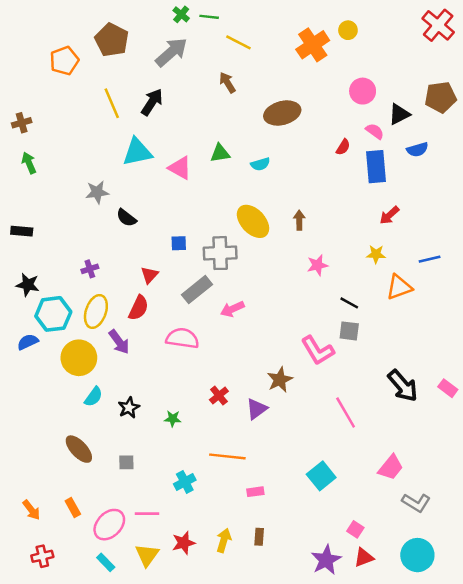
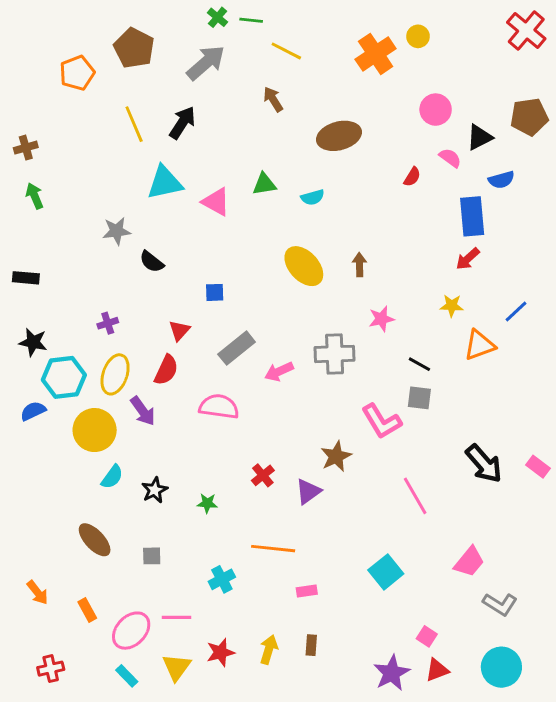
blue rectangle: (376, 167) -> (472, 216), moved
gray cross: (220, 253) -> (335, 354), moved
blue line: (430, 259) -> (516, 311), turned -30
orange arrow: (31, 510) -> (37, 592), moved

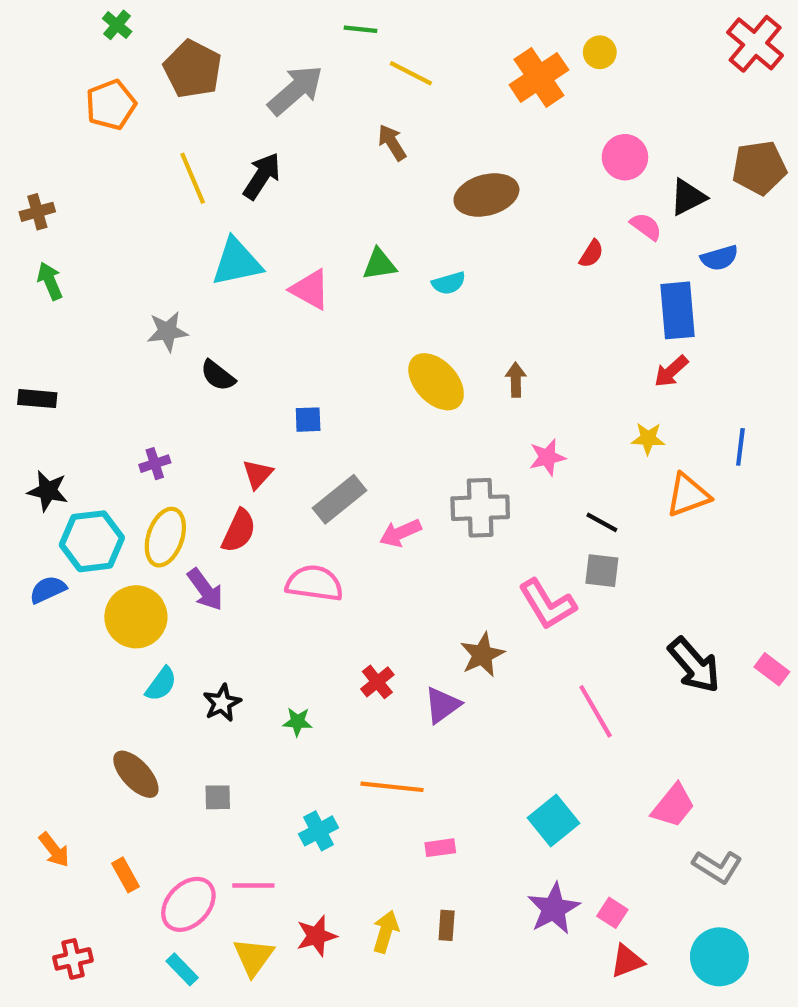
green cross: (217, 17) -> (117, 25), moved
blue line: (516, 311) -> (740, 447), turned -40
purple star: (392, 673) -> (554, 909), moved

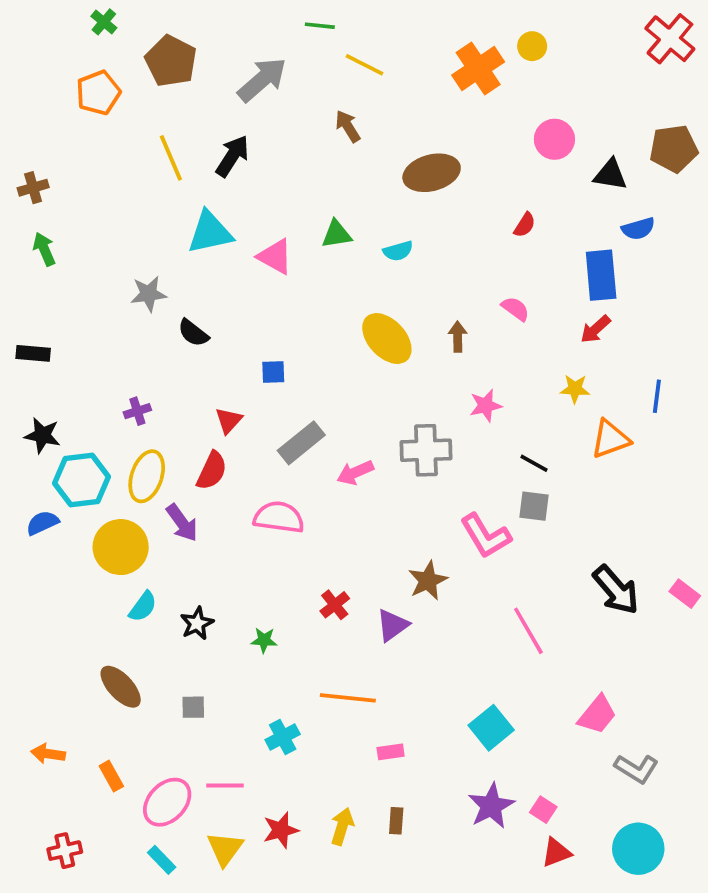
black triangle: (688, 197) -> (610, 175), turned 36
pink semicircle: (646, 226) -> (515, 309), moved
orange arrow: (54, 850) -> (48, 754), turned 136

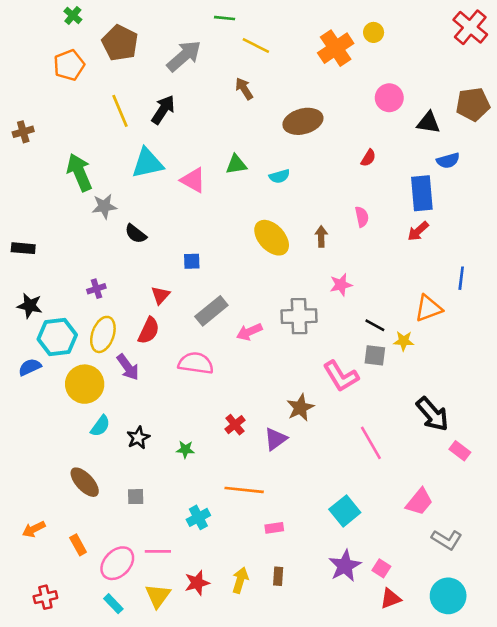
green arrow: (44, 249) -> (79, 172), moved, size x1.6
pink semicircle: (515, 309) -> (362, 217), turned 42
yellow star: (575, 389) -> (404, 341), moved
pink rectangle: (685, 594) -> (460, 451), moved
orange arrow: (48, 754) -> (34, 529), turned -35

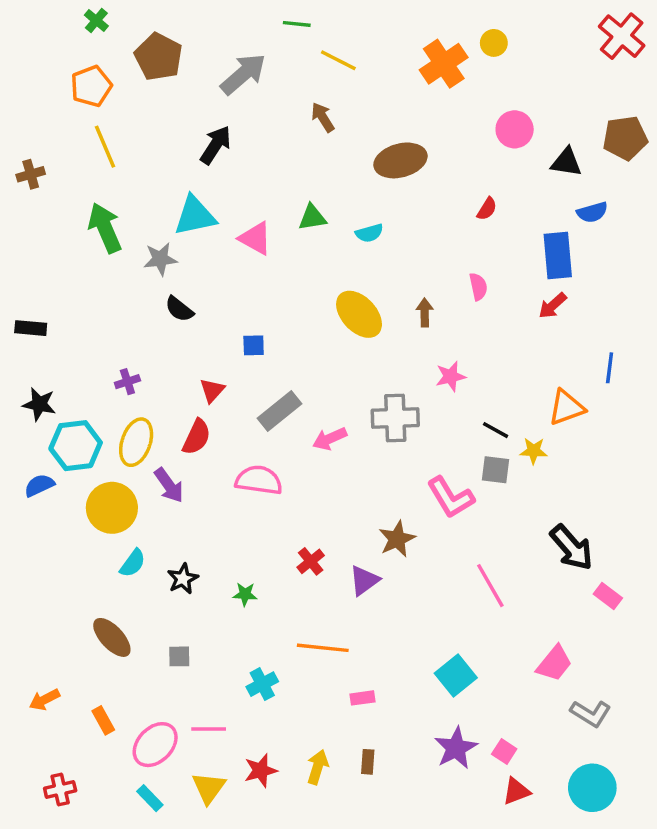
yellow line: (120, 111) -> (105, 147), moved
gray star: (104, 206) -> (160, 259), moved

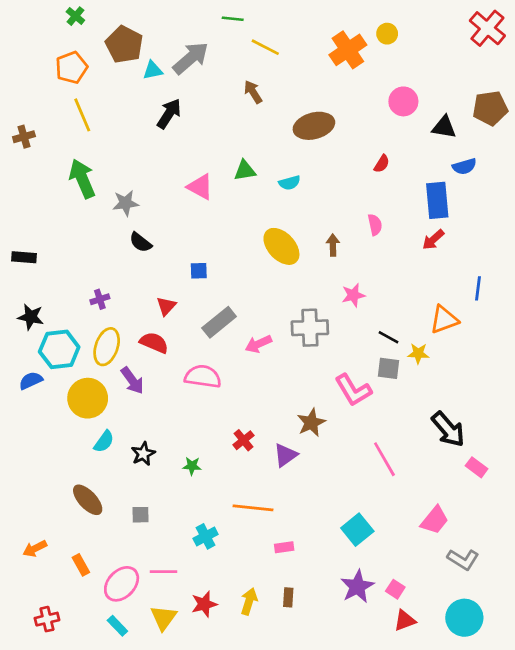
cyan triangle: (195, 216) -> (153, 70), moved, size x0.6
red semicircle: (197, 437) -> (154, 343), turned -92

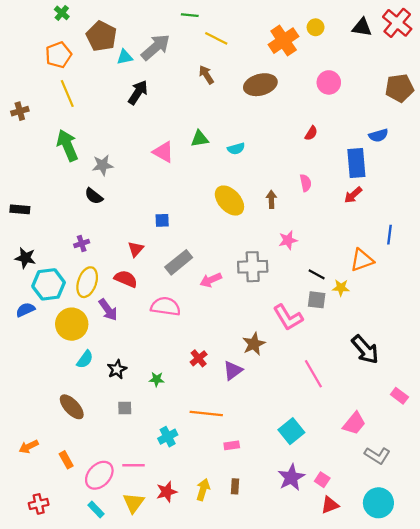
brown ellipse: (314, 126) -> (260, 85), moved
black triangle: (444, 127) -> (362, 27), moved
black semicircle: (141, 242) -> (94, 196), moved
pink rectangle: (477, 467) -> (399, 396), moved
gray square: (141, 515) -> (125, 408), moved

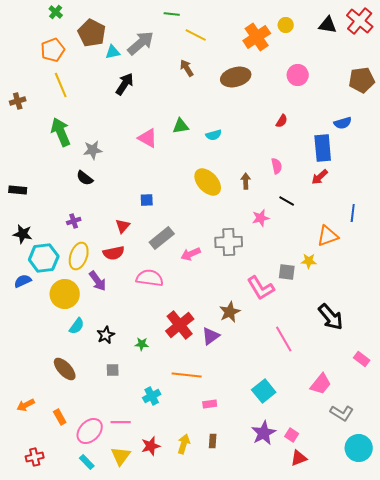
black line: (317, 274) -> (287, 201), moved
red semicircle: (126, 279) -> (114, 253), turned 145
red cross: (199, 358) -> (180, 325), size x1.8
cyan circle: (378, 503) -> (359, 448), moved

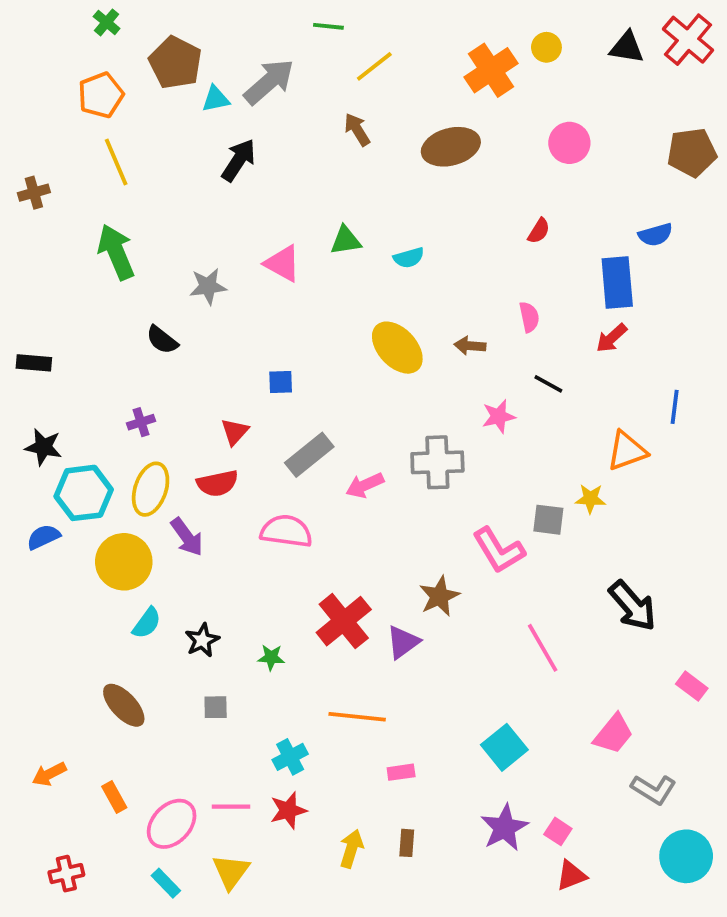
yellow line: (196, 35) -> (374, 66), turned -65
gray star: (93, 150) -> (208, 286), moved
brown arrow: (246, 181) -> (470, 346), turned -84
red star: (151, 446) -> (288, 810), moved

